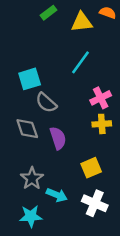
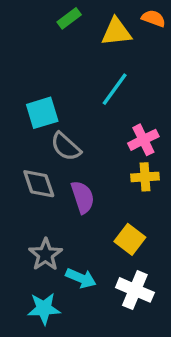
yellow square: (91, 168) -> (130, 239), turned -30

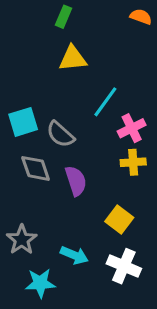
green rectangle: (69, 18) -> (63, 17), turned -30
yellow triangle: (116, 32) -> (73, 58), moved
cyan line: (115, 89) -> (105, 102), moved
cyan square: (42, 113) -> (23, 122), moved
gray star: (46, 255) -> (22, 240), moved

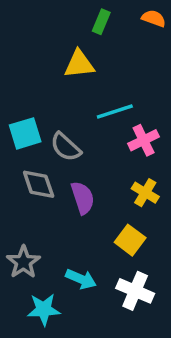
green rectangle: (63, 17) -> (101, 22), moved
cyan line: (105, 102) -> (115, 111), turned 36
yellow cross: (133, 162) -> (145, 193), moved, turned 35

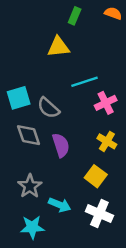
gray star: (23, 262) -> (30, 186), moved

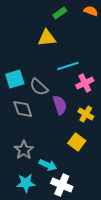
green rectangle: (75, 16) -> (60, 13), turned 32
purple semicircle: (61, 145) -> (60, 105), moved
white cross: (99, 214) -> (62, 185), moved

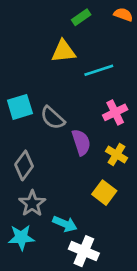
cyan line: (68, 66) -> (99, 70), moved
gray diamond: (23, 109) -> (24, 165), moved, turned 55
cyan star: (26, 183) -> (21, 237), moved

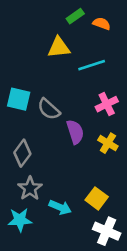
orange semicircle: (123, 15) -> (102, 24), moved
cyan square: (20, 107) -> (19, 99), turned 30
yellow square: (104, 193) -> (97, 198), moved
white cross: (84, 251) -> (107, 231), moved

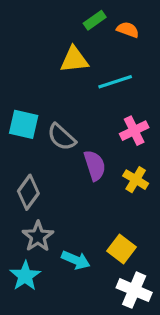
cyan star: (20, 220) -> (25, 276), turned -30

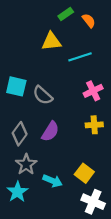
orange semicircle: (128, 30) -> (89, 21), turned 32
purple semicircle: (95, 165) -> (50, 131), moved, turned 50
yellow cross: (136, 180) -> (94, 125), turned -35

